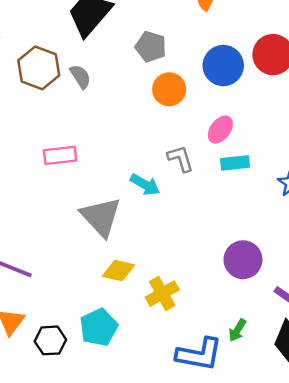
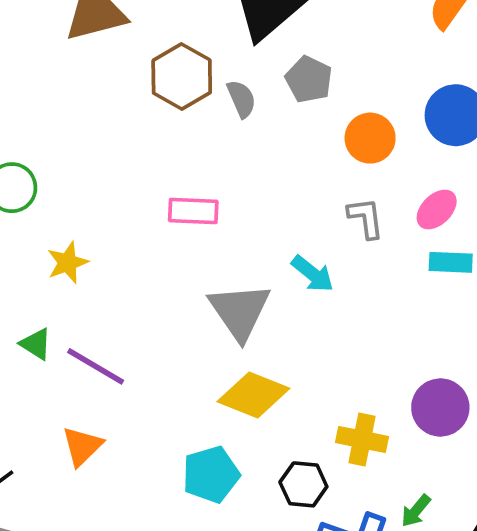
gray pentagon: (151, 47) -> (309, 79), moved
gray L-shape: (181, 159) -> (366, 218), moved
yellow diamond: (118, 271) -> (253, 395), size x1.4
yellow cross: (162, 294) -> (362, 440), moved, turned 32
black hexagon: (50, 340) -> (303, 484), moved

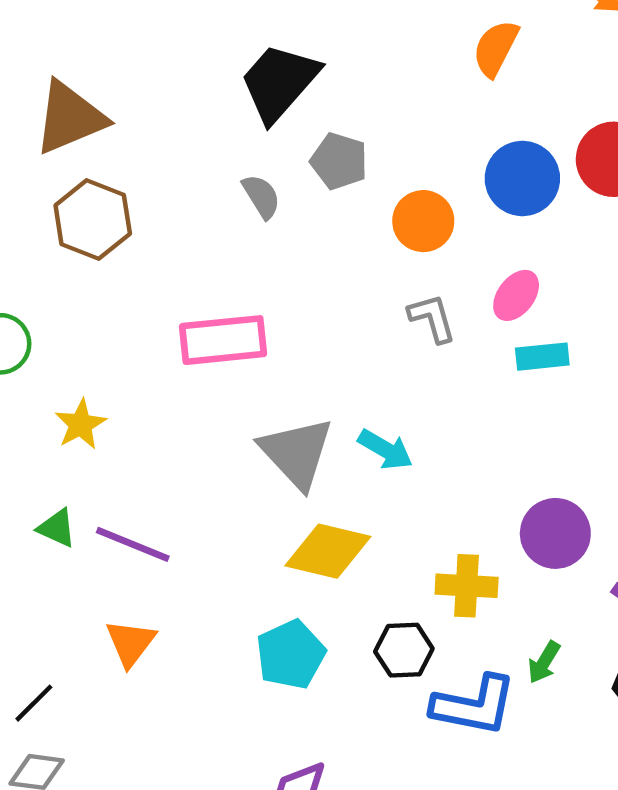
brown hexagon: (182, 76) -> (93, 219), moved
pink rectangle: (193, 211) -> (223, 340), size x1.4
cyan arrow: (313, 274) -> (385, 450), moved

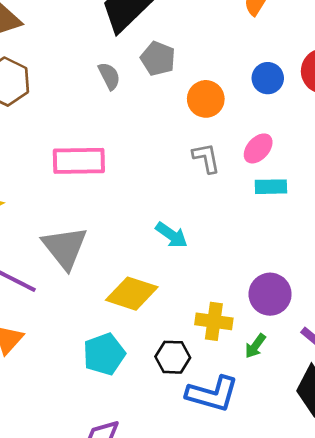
blue circle: (522, 178) -> (268, 78), size x0.7
gray triangle: (297, 453) -> (65, 248), moved
green arrow: (544, 662) -> (255, 346), moved

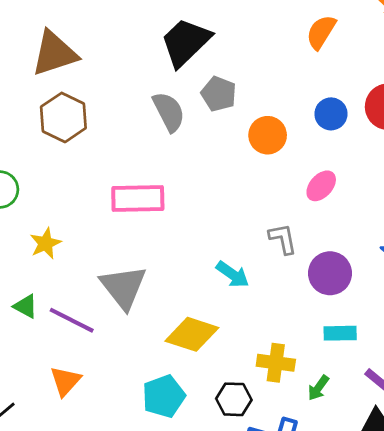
gray semicircle: (109, 76) -> (169, 112), size x1.4
gray L-shape: (206, 158) -> (283, 239), moved
cyan rectangle: (271, 187) -> (340, 333), moved
purple circle: (270, 294) -> (330, 273), moved

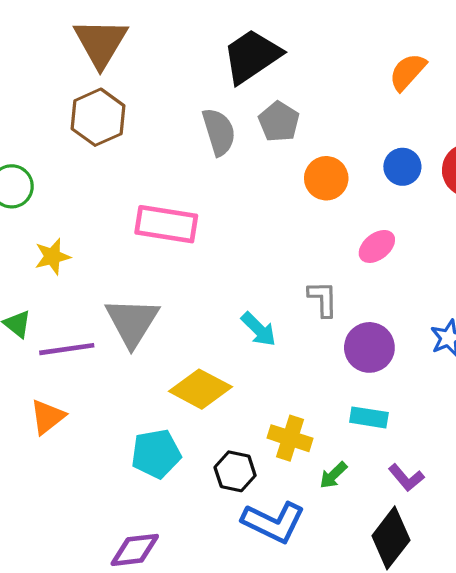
brown triangle: (54, 53) -> (101, 43), turned -51
purple line: (72, 320) -> (67, 349), turned -45

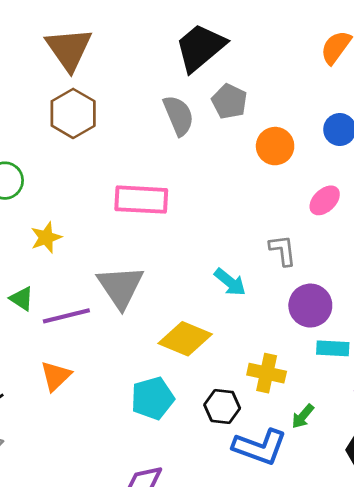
purple circle: (369, 347) -> (310, 306), moved
green arrow: (333, 475) -> (303, 416), moved

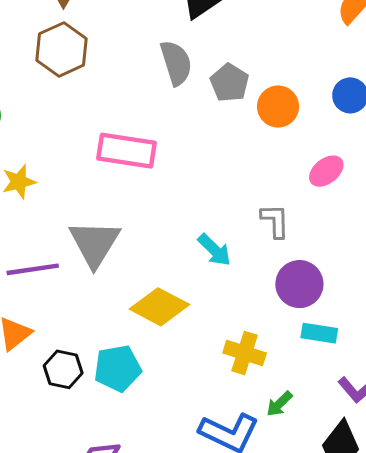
gray pentagon: (229, 101) -> (230, 83), moved
black hexagon: (222, 406) -> (63, 369), moved

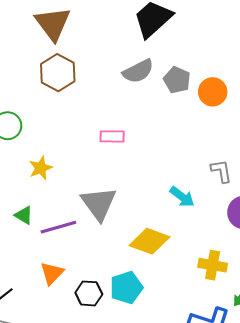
gray semicircle: (176, 63) -> (138, 71), turned 88
pink rectangle: (127, 151) -> (112, 136), size x0.6

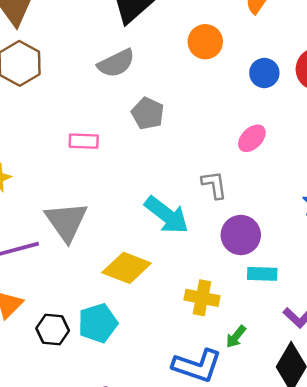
gray pentagon: (177, 80) -> (148, 113), moved
orange circle: (213, 92) -> (205, 42), moved
cyan arrow: (182, 197) -> (167, 215), size x1.5

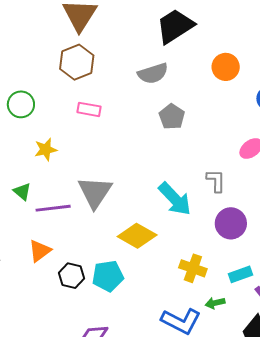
pink rectangle: (84, 141) -> (89, 109), moved
cyan rectangle: (262, 274) -> (241, 274), moved, turned -30
green arrow: (236, 337) -> (215, 303), turned 30

